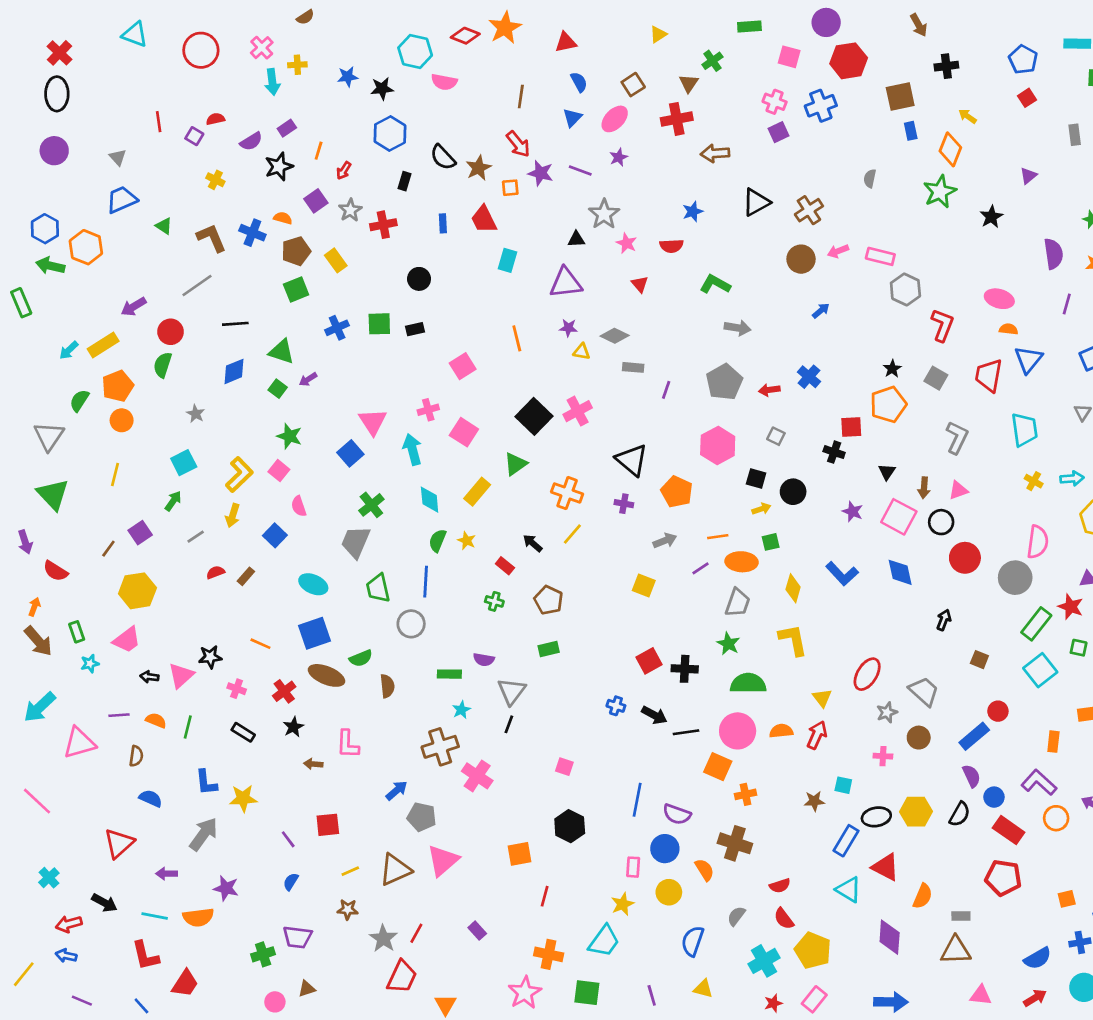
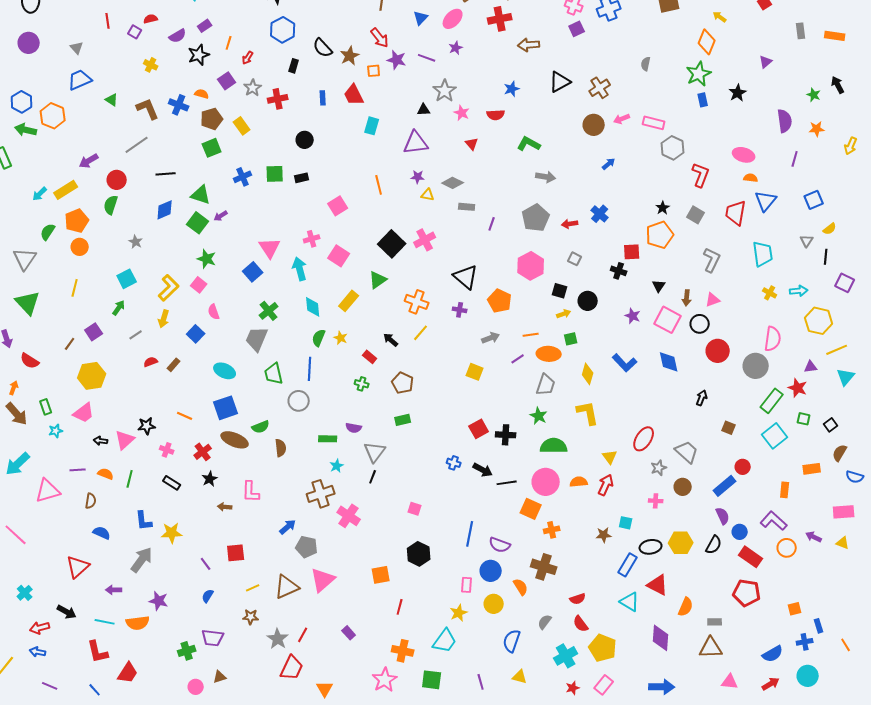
blue rectangle: (911, 131) -> (703, 100), moved
green square: (278, 389) -> (198, 223), size x1.5

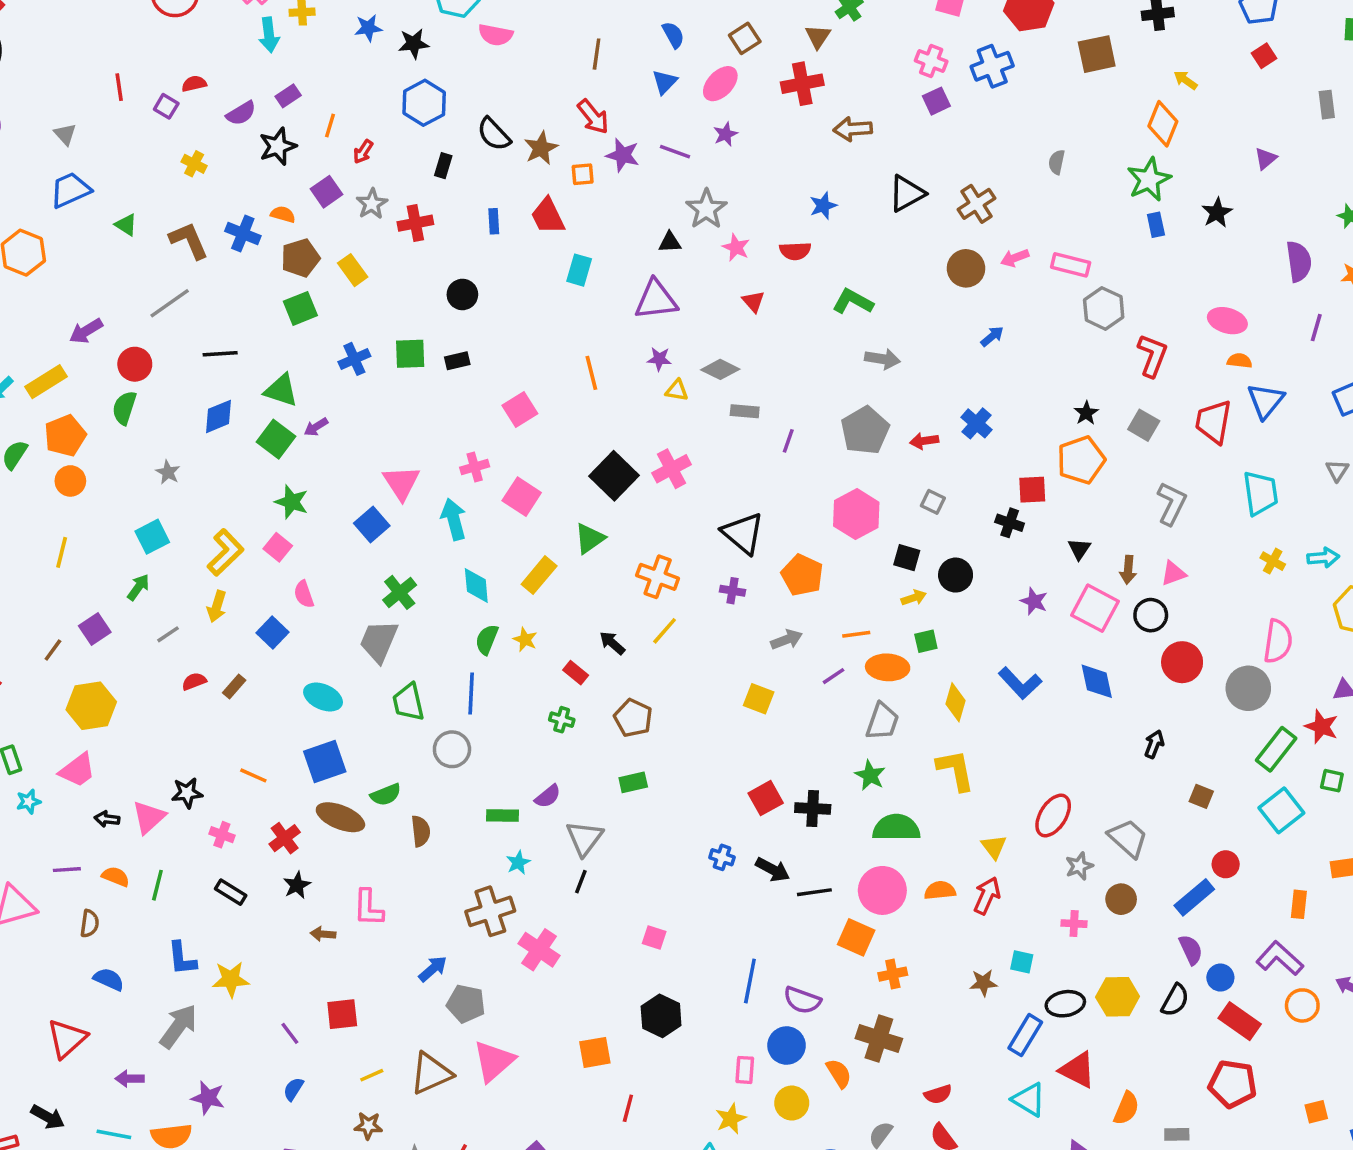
purple semicircle: (354, 428) -> (548, 796), turned -49

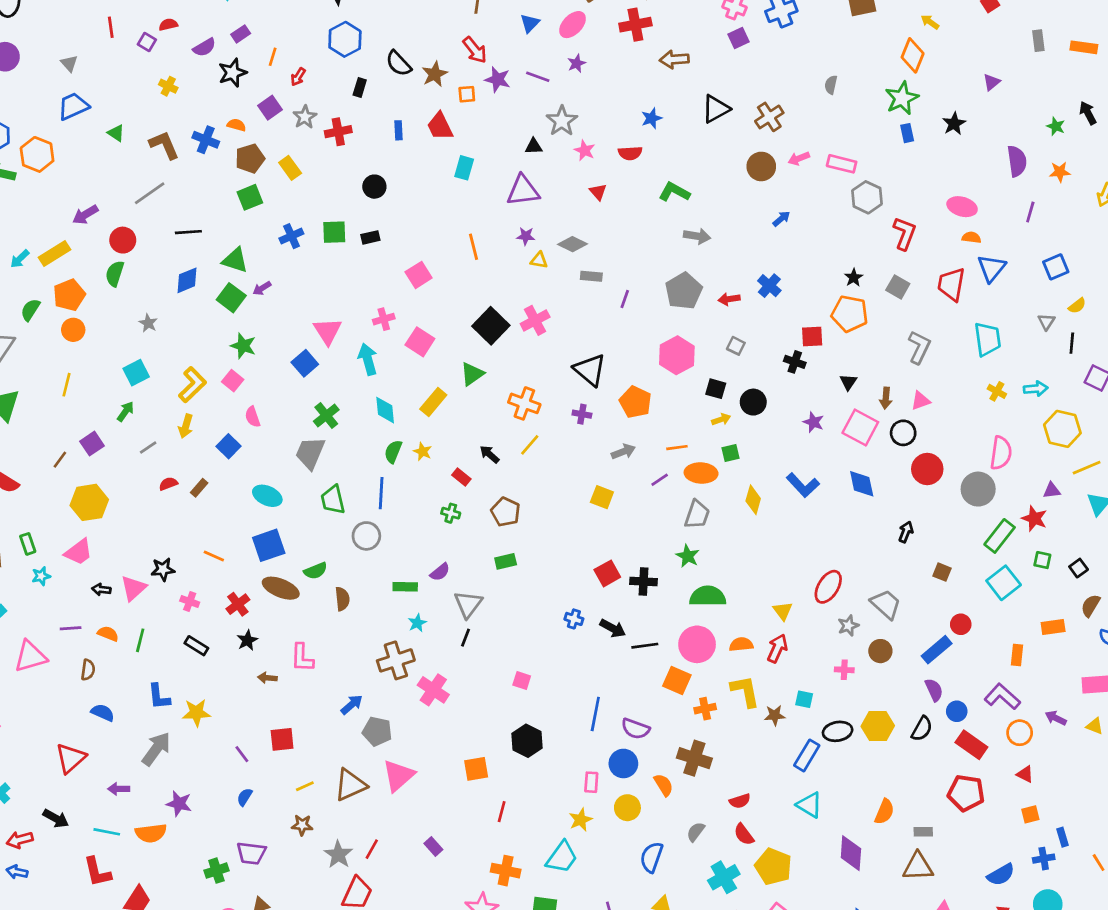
orange pentagon: (1081, 460) -> (850, 314), turned 30
yellow L-shape: (956, 770) -> (745, 691), moved
red triangle: (1078, 1070) -> (1025, 774), moved, size x0.6

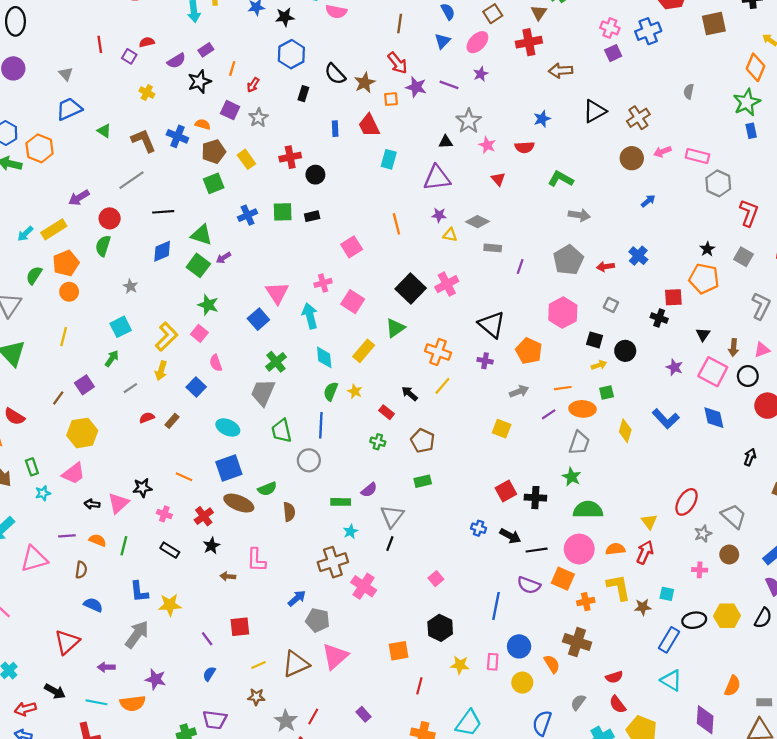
purple square: (270, 108) -> (230, 110), turned -30
red cross: (338, 132) -> (290, 157), moved
pink square: (522, 681) -> (436, 579), turned 32
purple semicircle: (635, 729) -> (529, 585), moved
yellow star: (581, 820) -> (460, 665), moved, turned 30

